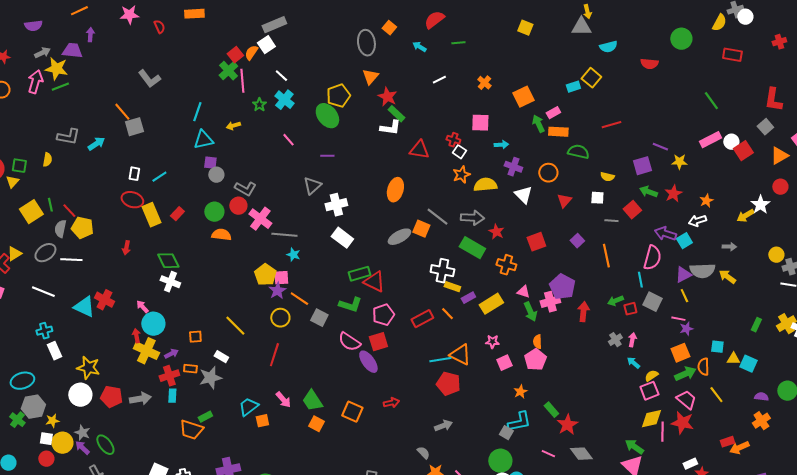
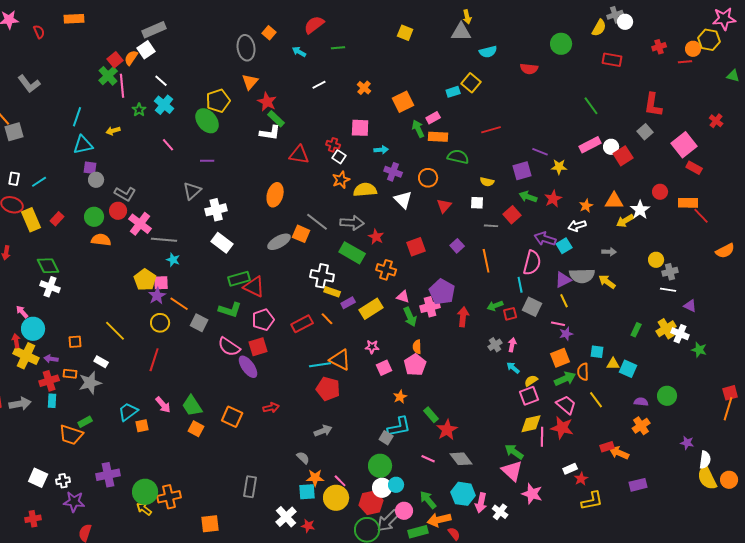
orange triangle: (779, 156) -> (614, 201), moved, turned 30
purple arrow: (171, 354) -> (51, 359), turned -144
orange arrow: (739, 448) -> (619, 453), turned 48

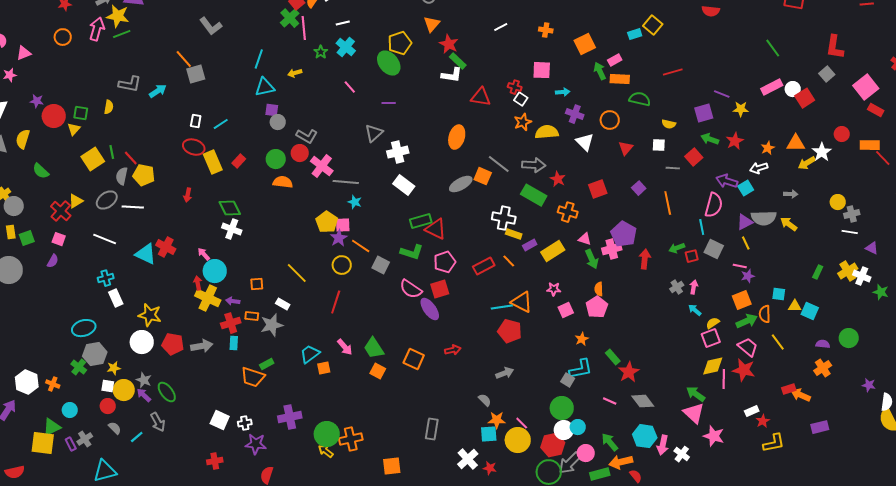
white line: (161, 81) -> (343, 23), turned -56
orange cross: (364, 88) -> (546, 30), turned -32

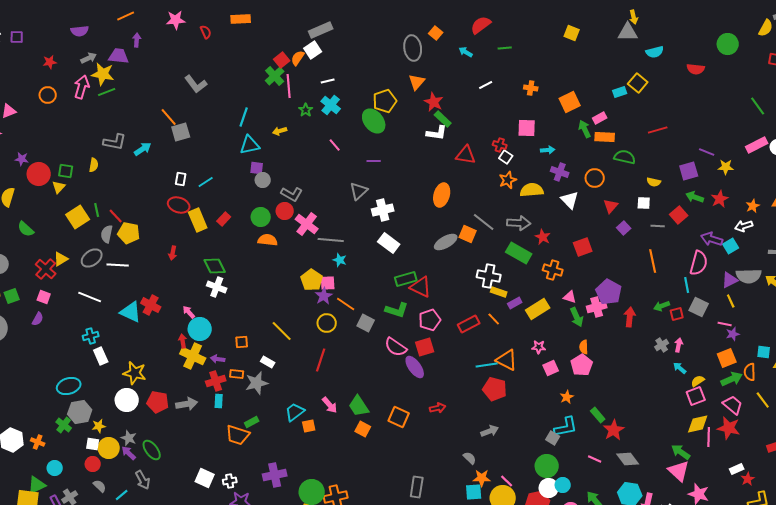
purple square: (639, 188) -> (624, 228), moved

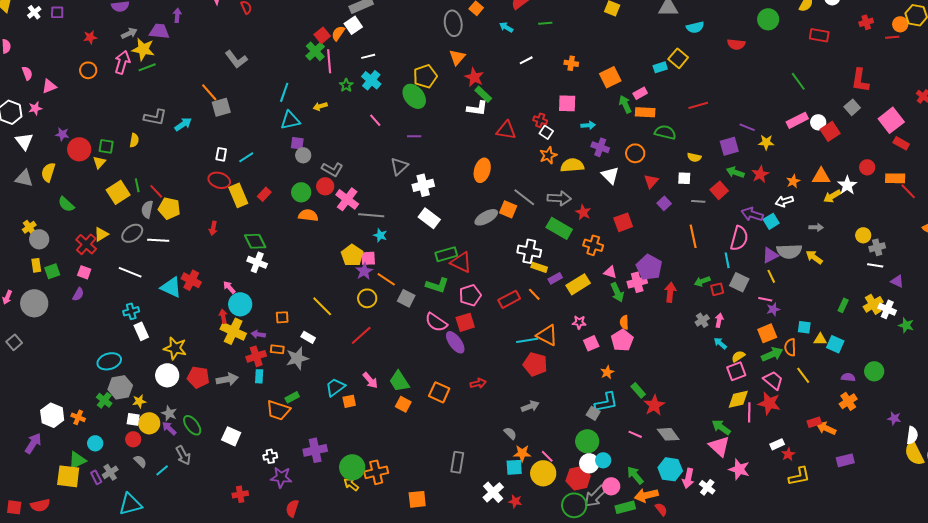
red line: (321, 360) -> (361, 335), turned 30
white square: (205, 478) -> (231, 436), moved

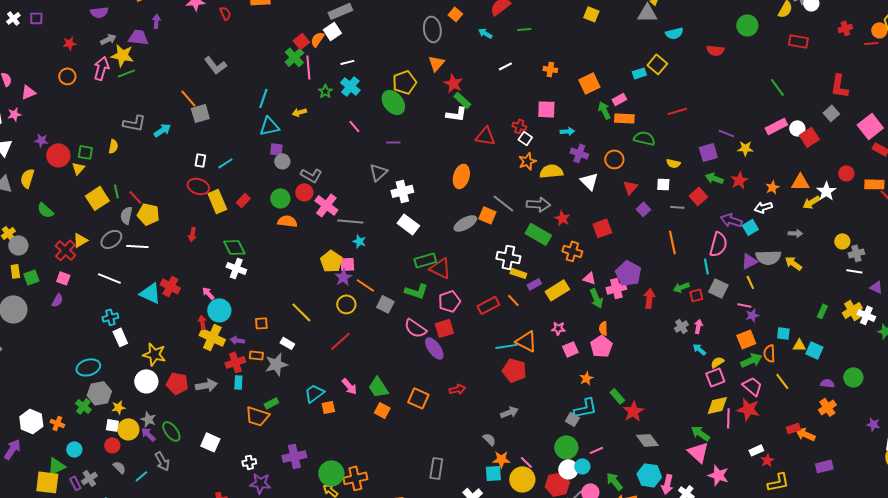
pink line: (635, 434) -> (596, 450), moved, turned -48

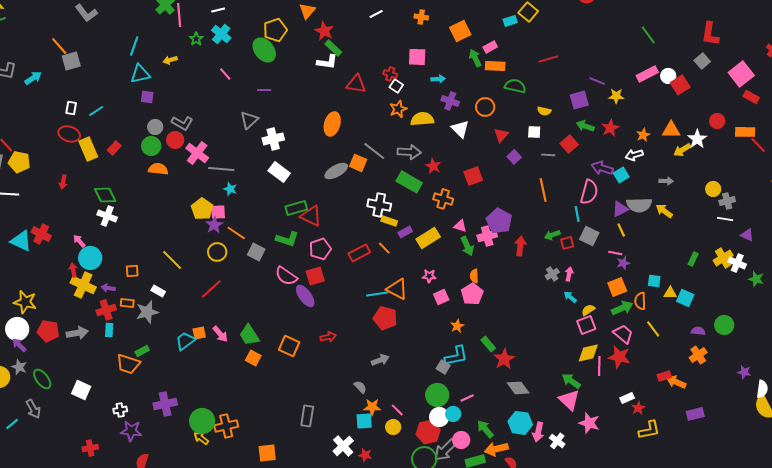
gray circle: (282, 161) -> (155, 127), moved
orange square: (328, 407) -> (199, 333), moved
purple arrow: (148, 434) -> (19, 345), moved
yellow circle: (522, 479) -> (393, 427), size x0.6

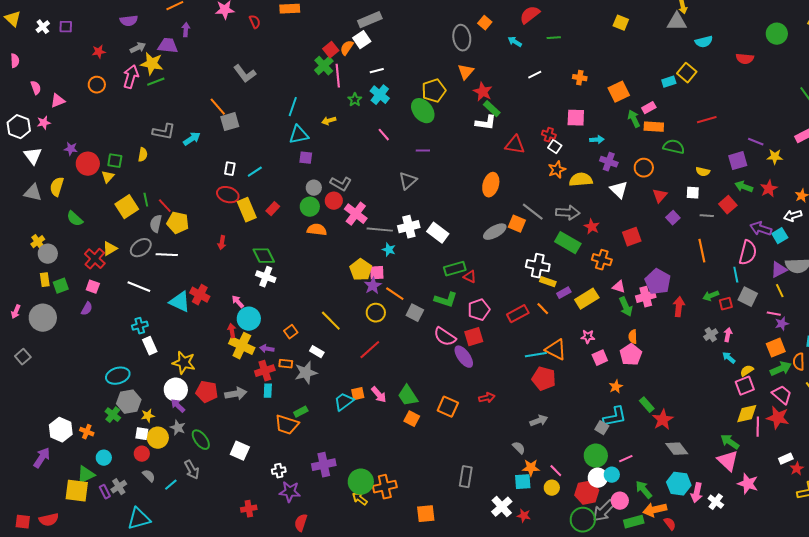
white cross: (273, 139) -> (409, 227), moved
red triangle: (311, 216) -> (470, 277), size x0.6
orange square: (132, 271) -> (291, 332), turned -32

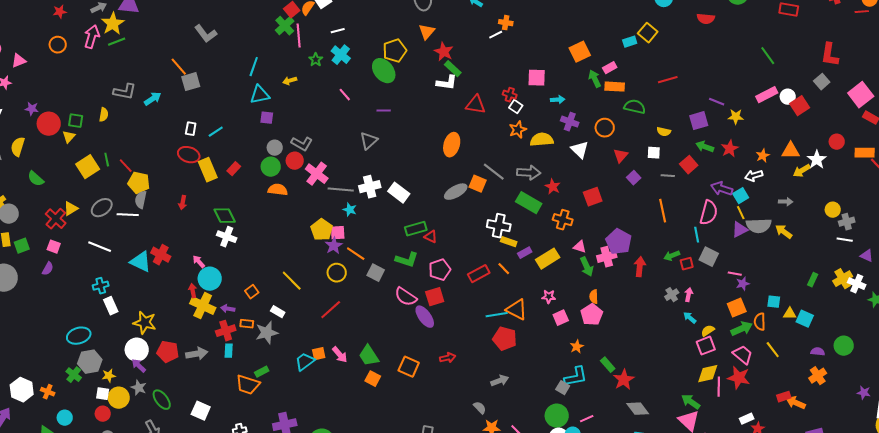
yellow star: (152, 64) -> (113, 24), turned 30
orange cross: (580, 78) -> (506, 23), moved
gray semicircle: (156, 224) -> (141, 200), moved
yellow line: (780, 291) -> (741, 213), moved

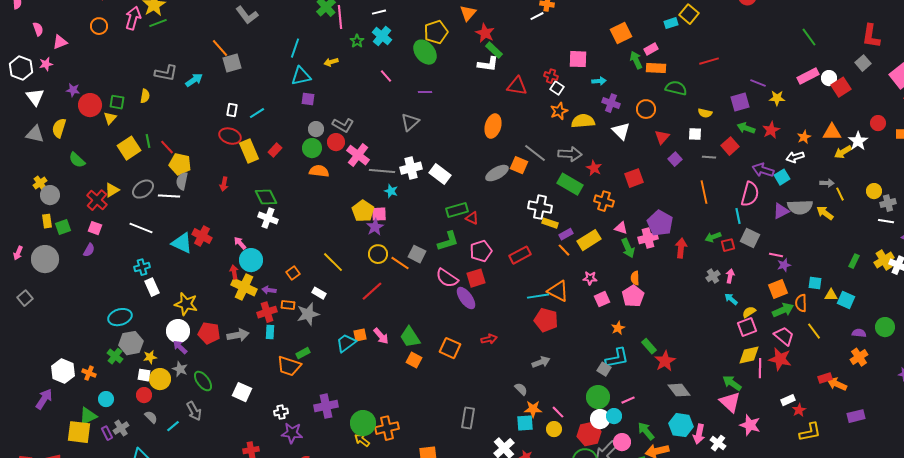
yellow line: (741, 213) -> (840, 194), moved
orange line: (356, 254) -> (400, 263), moved
green L-shape: (407, 260) -> (448, 241), turned -35
orange line: (504, 269) -> (564, 250), moved

